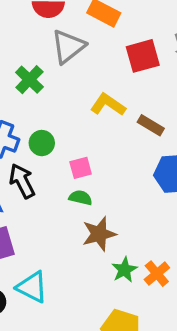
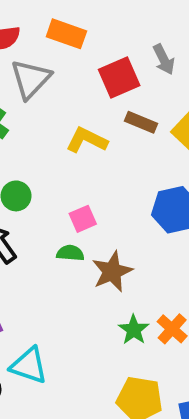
brown rectangle: (151, 125) -> (141, 122), moved
pink square: (81, 168) -> (83, 219), moved
brown star: (99, 234) -> (112, 272), moved

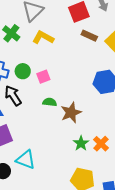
yellow L-shape: (87, 140) -> (43, 38), moved
pink square: (83, 219) -> (43, 77), moved

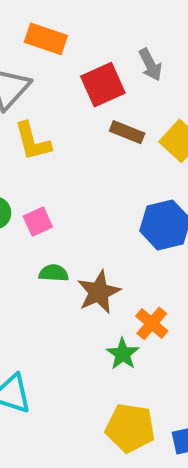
yellow L-shape: (43, 38) -> (32, 141), turned -130
orange cross: (101, 144) -> (152, 323), moved

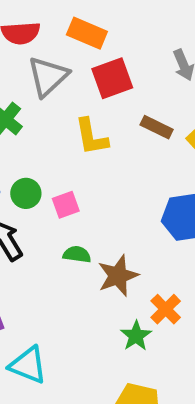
red square: (103, 85) -> (112, 78), moved
yellow L-shape: (32, 141) -> (91, 137), moved

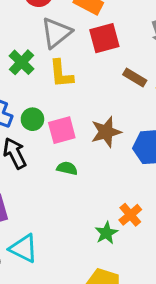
yellow L-shape: (91, 137) -> (61, 74), moved
pink square: (66, 205) -> (62, 130), size x1.4
brown star: (118, 276) -> (106, 132), moved

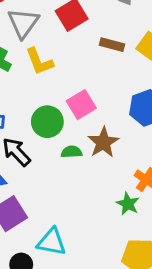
green circle: (32, 119) -> (47, 122), moved, size x1.4
pink square: (62, 130) -> (81, 105), moved
brown star: (106, 132) -> (103, 142), moved

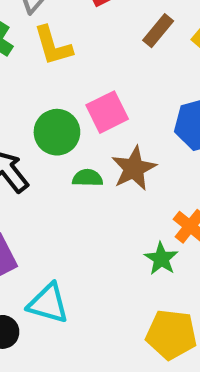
brown rectangle: (112, 45) -> (158, 31), turned -70

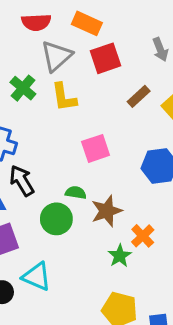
green circle: (57, 132) -> (56, 219), moved
brown star: (134, 168) -> (107, 211), moved

